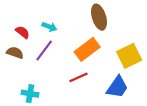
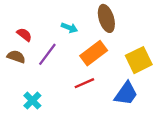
cyan arrow: (49, 27) -> (69, 28), moved
cyan cross: (30, 94) -> (32, 101), turned 35

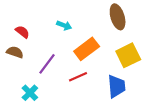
brown ellipse: (106, 18) -> (118, 17), moved
purple line: (47, 54) -> (47, 64), moved
blue trapezoid: (126, 94) -> (116, 86), turned -40

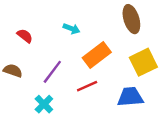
brown semicircle: (15, 52) -> (13, 71), moved
blue trapezoid: (116, 86) -> (130, 97), turned -90
cyan cross: (30, 93) -> (44, 104), moved

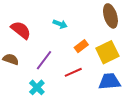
red semicircle: (25, 36) -> (21, 30), size x1.5
orange rectangle: (97, 55) -> (81, 46), size x0.6
yellow square: (143, 62) -> (107, 52), moved

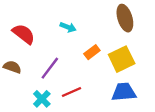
red line: (73, 72) -> (71, 92), moved

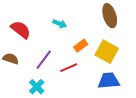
yellow square: (122, 59) -> (107, 52), turned -35
red line: (71, 92) -> (69, 68), moved

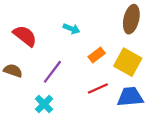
brown ellipse: (110, 16) -> (131, 19), turned 30
red line: (69, 68) -> (98, 88), moved

